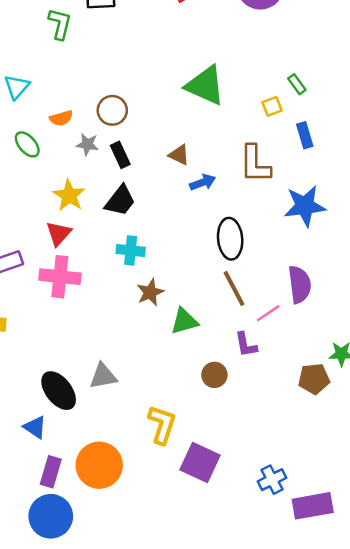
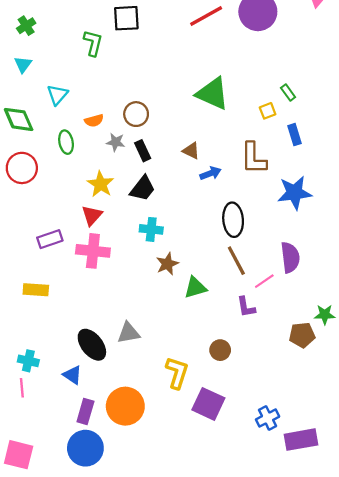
green ellipse: (27, 144) -> (66, 142), turned 30
brown circle: (214, 375) -> (220, 350), moved

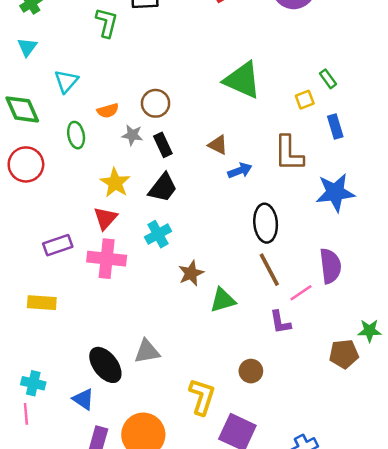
cyan cross: (151, 229) -> (158, 234), moved, turned -35

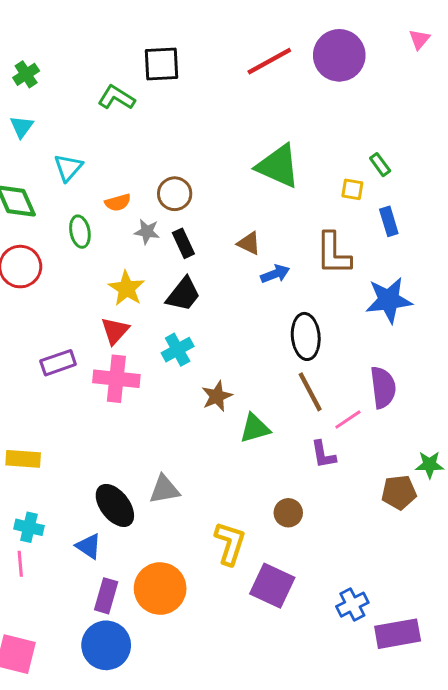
green L-shape: (107, 23) -> (116, 98), turned -72
yellow square: (305, 100) -> (352, 189), turned 30
yellow rectangle: (42, 303) -> (23, 459), moved

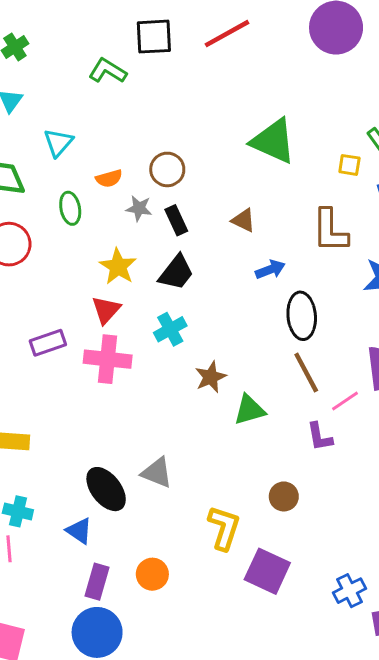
red line: (269, 61) -> (227, 34), moved
blue arrow: (275, 274) -> (270, 270), moved
gray triangle: (164, 489) -> (157, 473), turned 32
orange circle: (160, 589) -> (152, 574), size x0.6

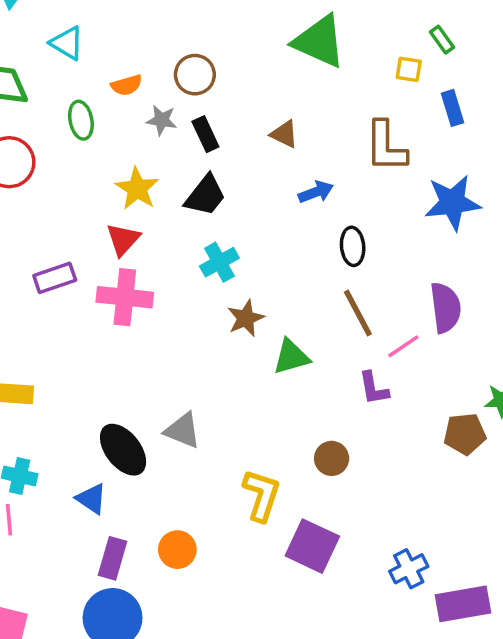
cyan triangle: (58, 143) -> (67, 43), turned -40
black ellipse: (302, 316) -> (353, 246), size x0.7
cyan cross: (170, 329) -> (219, 262), moved

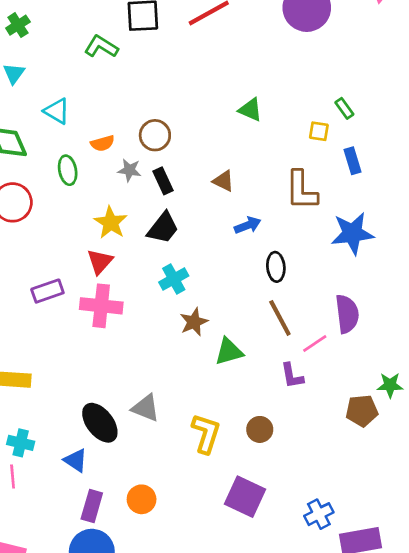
green triangle: (319, 41) -> (250, 110), size x0.6
yellow L-shape: (261, 495) -> (206, 433), moved

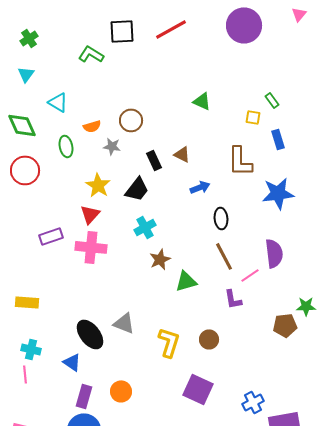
black rectangle: (163, 181) -> (154, 160), moved

